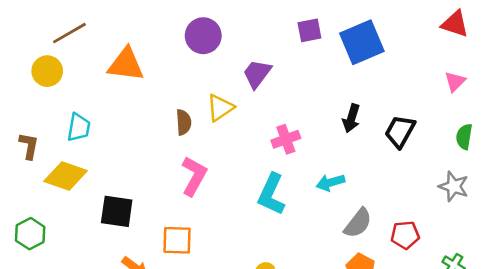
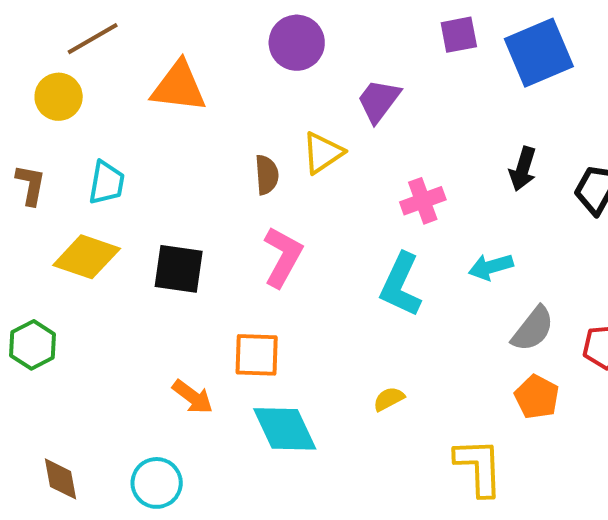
brown L-shape: (29, 146) -> (31, 185), moved
black square: (117, 211) -> (179, 269), moved

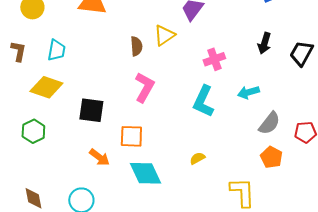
black square: (179, 269) -> (91, 110), moved
green hexagon: (33, 345) -> (33, 131), moved

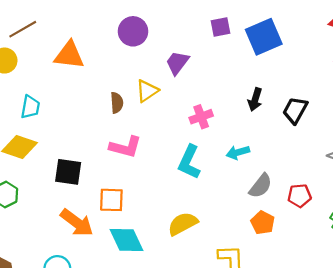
pink L-shape: (144, 87) -> (125, 147), turned 76
orange arrow: (99, 157) -> (77, 223), size x1.5
yellow semicircle: (197, 158) -> (183, 224), size x1.8

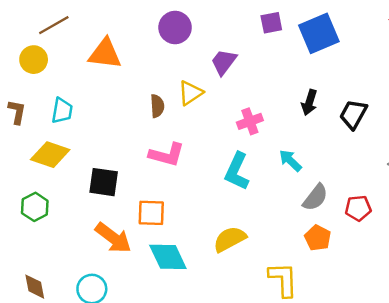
cyan arrow: (238, 152) -> (290, 161), turned 60

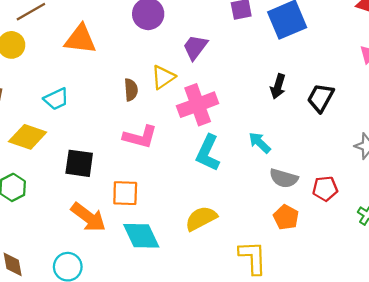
cyan trapezoid: (62, 111) -> (56, 99), moved, turned 55
pink cross: (250, 121) -> (198, 105), moved, size x1.6
gray semicircle: (315, 197) -> (284, 178), turned 68

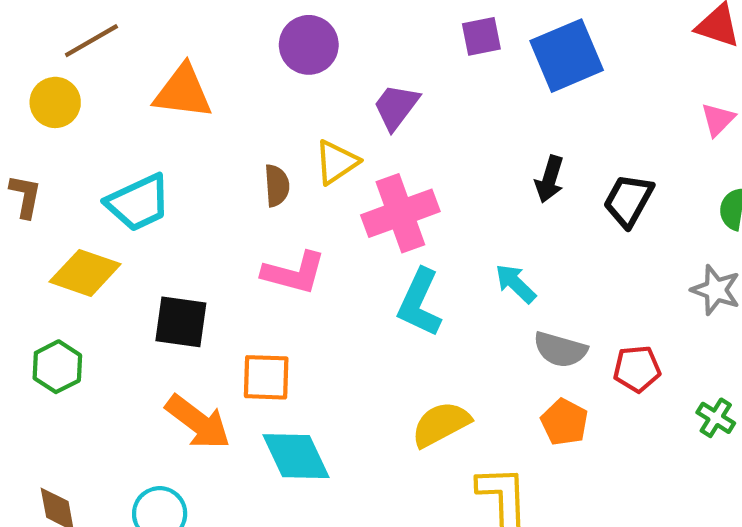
cyan trapezoid: (56, 99) -> (138, 203), size x1.4
yellow semicircle: (201, 218) -> (441, 424), moved

